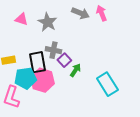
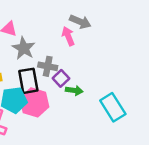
pink arrow: (101, 13) -> (68, 36), moved
gray star: (47, 22) -> (24, 48), moved
green arrow: (75, 70) -> (74, 90), turned 64

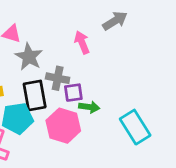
gray arrow: (80, 22) -> (115, 21), moved, turned -55
purple square: (61, 78) -> (73, 93), turned 35
pink hexagon: (34, 102) -> (63, 126), moved

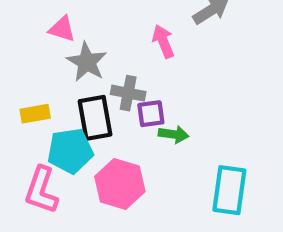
pink hexagon: (63, 126) -> (120, 184), moved
cyan rectangle: (135, 127) -> (229, 190), moved, turned 40

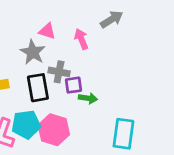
pink triangle: (62, 29) -> (47, 31), moved
cyan pentagon: (70, 151) -> (26, 125), moved

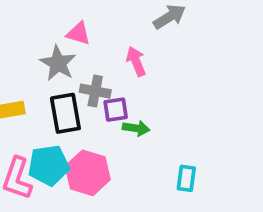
pink arrow: (81, 39) -> (136, 61), moved
cyan rectangle: (123, 134) -> (186, 178), size x0.6

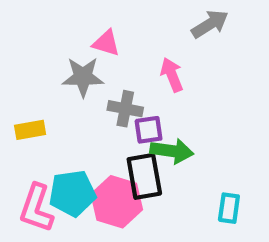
gray star: (58, 63) -> (83, 77), turned -30
black rectangle: (65, 113) -> (144, 176), moved
green arrow: (136, 128) -> (172, 151), size x1.4

